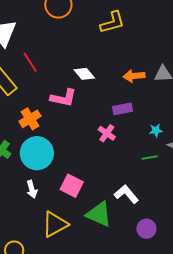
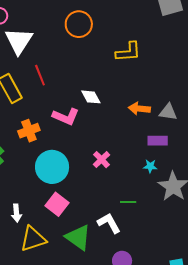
purple rectangle: (123, 109) -> (158, 141), moved
cyan circle: (37, 153) -> (52, 167), moved
green line: (150, 158) -> (128, 202), moved
white arrow: (32, 189) -> (16, 213), moved

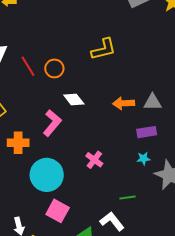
orange circle: (79, 24) -> (54, 68), moved, size x0.7
red line: (40, 75) -> (28, 66), moved
pink L-shape: (66, 117) -> (52, 123), turned -64
orange cross: (29, 131) -> (18, 143), turned 30

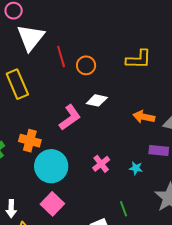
white diamond: (74, 100) -> (97, 100), turned -55
orange cross: (18, 143) -> (30, 141), moved
cyan star: (143, 159) -> (136, 168), moved
green line: (128, 197) -> (124, 209), turned 63

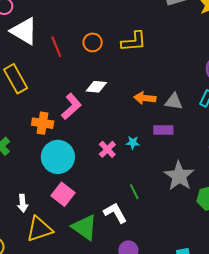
white triangle: (31, 38) -> (24, 31), turned -32
orange circle: (86, 65) -> (93, 42), moved
orange cross: (30, 141) -> (43, 123), moved
cyan star: (136, 168) -> (133, 143), moved

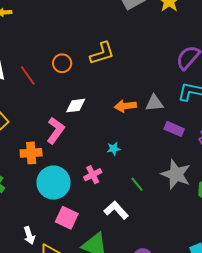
purple rectangle: (163, 130) -> (174, 129), moved, turned 36
cyan star: (133, 143) -> (114, 149), moved
pink cross: (107, 149) -> (93, 175), moved, turned 30
green line: (134, 192) -> (137, 184), moved
white L-shape: (115, 213) -> (116, 210), moved

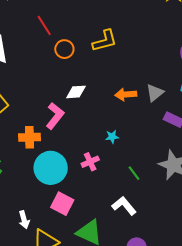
red line: (28, 75) -> (44, 25), moved
gray triangle: (154, 103) -> (155, 93), turned -36
white L-shape: (116, 210) -> (124, 206), moved

